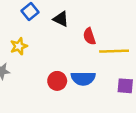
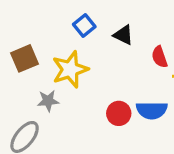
yellow star: (19, 46) -> (70, 69), size x1.6

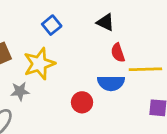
black triangle: (123, 35) -> (105, 22), moved
blue semicircle: (152, 110) -> (111, 83), moved

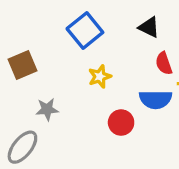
blue square: (52, 25) -> (85, 30), size x1.5
yellow star: (39, 64) -> (100, 76), moved, size x0.6

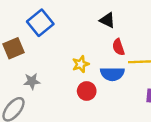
blue square: (85, 30) -> (40, 23), moved
yellow star: (100, 76) -> (81, 64), moved

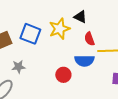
blue square: (40, 23) -> (30, 34), moved, turned -30
yellow star: (81, 64) -> (59, 29), moved, size x1.5

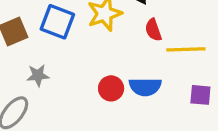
blue semicircle: (84, 61) -> (145, 87), moved

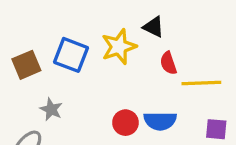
gray star: (38, 75) -> (51, 109), turned 30

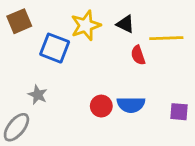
yellow star: (119, 47) -> (86, 25), moved
brown square: (26, 65) -> (19, 21), moved
yellow line: (201, 83) -> (166, 38), moved

